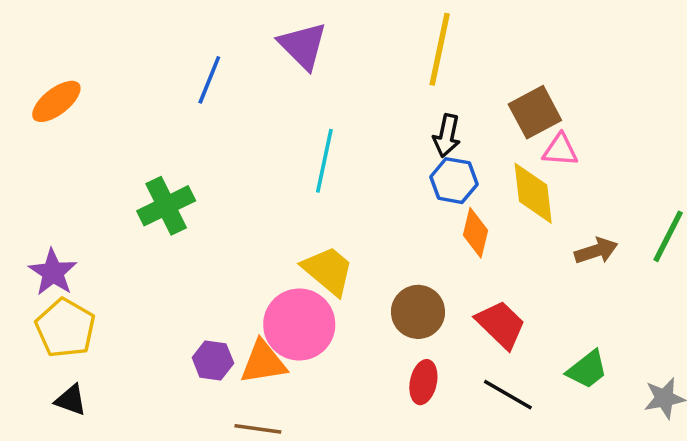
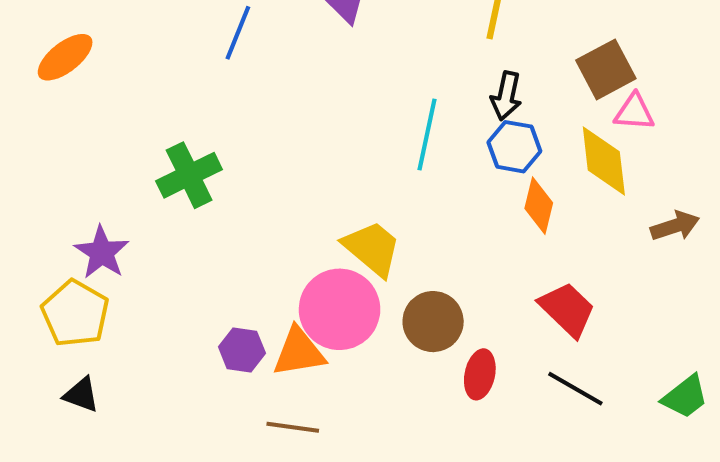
cyan line: (324, 161) -> (427, 134), moved
purple star: (53, 272) -> (102, 252), moved
brown circle: (418, 312) -> (433, 322), moved
green trapezoid: (587, 369) -> (685, 397), moved

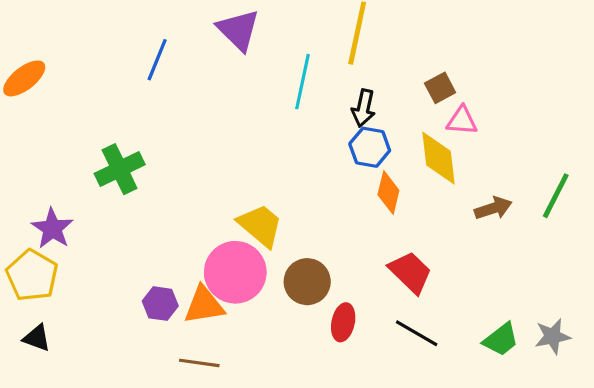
brown square: (606, 69) -> (440, 88), size x0.7
cyan line: (427, 134) -> (302, 82), moved

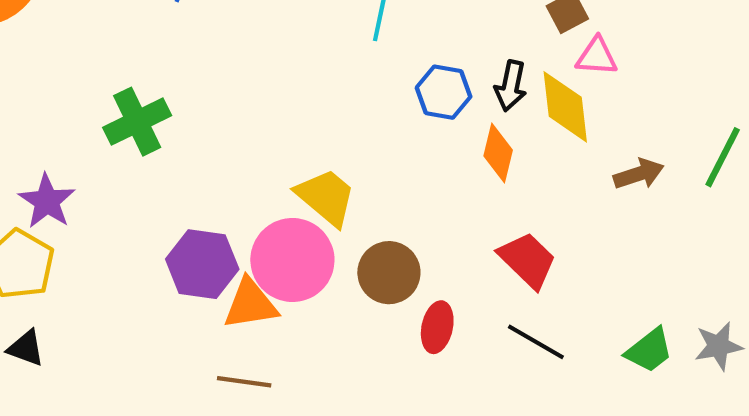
black arrow: (363, 108) -> (511, 86), moved
blue hexagon: (370, 147) -> (444, 92), moved
purple hexagon: (160, 304) -> (202, 264), moved, size x1.5

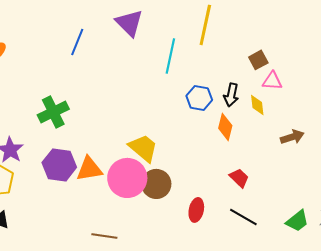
yellow diamond: (565, 107) -> (257, 105), size x0.6
red trapezoid: (527, 260) -> (239, 178), size x0.7
purple hexagon: (202, 264) -> (59, 165), moved
brown circle: (389, 273) -> (156, 184), moved
orange triangle: (250, 304) -> (89, 169), moved

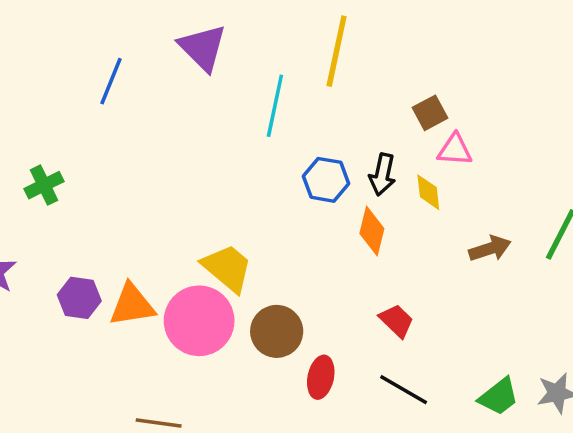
green cross: (53, 112) -> (44, 185), moved, size x0.7
purple hexagon: (59, 165) -> (79, 298), size x0.7
brown circle: (156, 184) -> (277, 331), moved

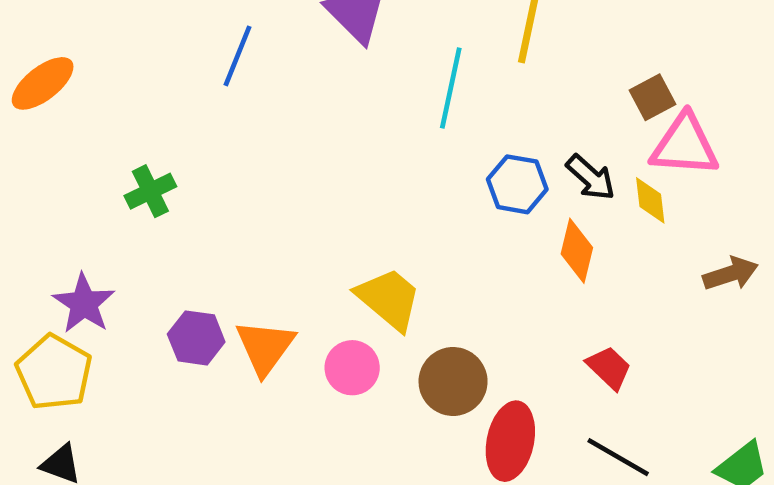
pink triangle: (455, 150) -> (685, 145), size x1.5
black arrow: (382, 175) -> (591, 177), turned -60
orange triangle: (132, 305) -> (265, 347), turned -45
pink circle: (199, 321) -> (352, 368), size x0.6
red ellipse: (321, 377) -> (510, 441), size x1.4

